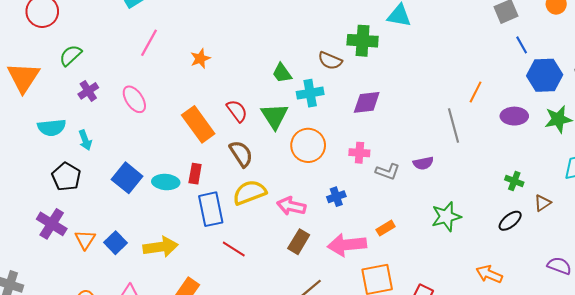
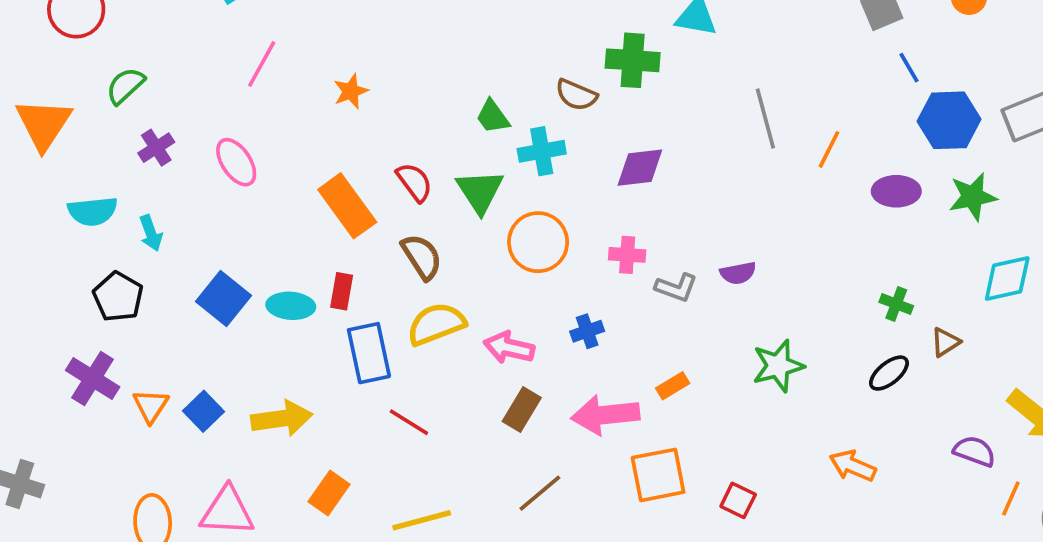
gray line: (454, 125) -> (765, 118), moved

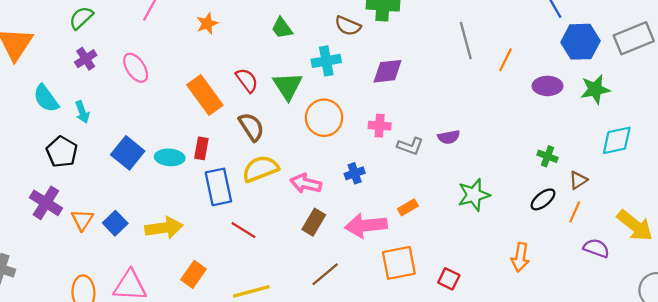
green semicircle: (125, 86) -> (81, 18), moved
green trapezoid: (493, 117) -> (282, 28), moved
cyan semicircle: (93, 211) -> (46, 98), turned 60
orange arrow: (853, 466) -> (520, 257), turned -104
orange line: (1011, 499) -> (575, 212), moved

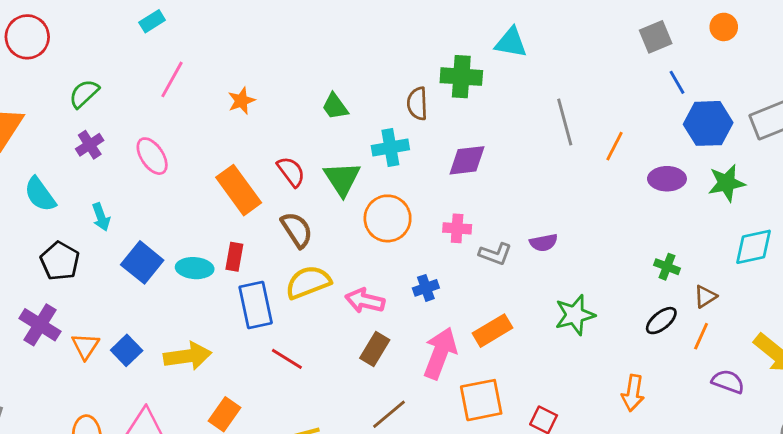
brown semicircle: (348, 26) -> (417, 104), turned 65
cyan arrow: (82, 112) -> (101, 217), moved
orange rectangle: (408, 207) -> (493, 331), size x1.5
pink arrow: (366, 226) -> (440, 353), turned 117

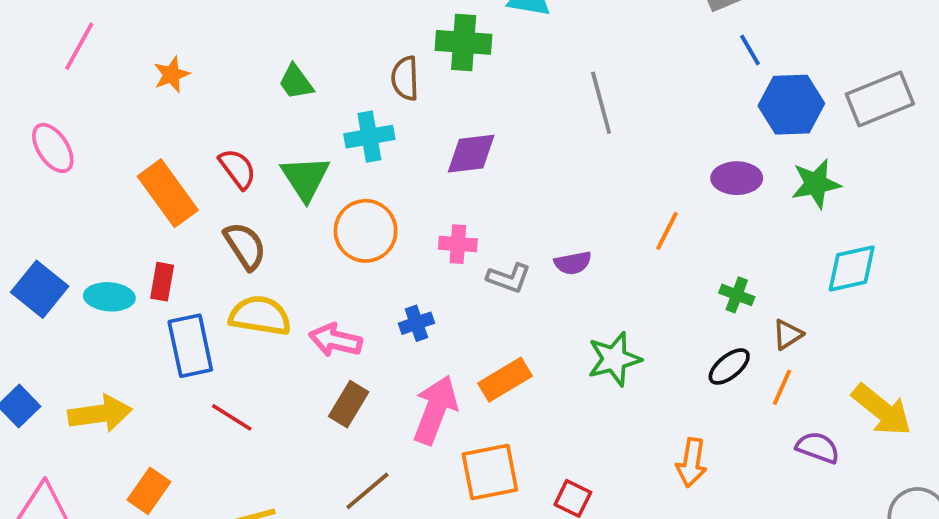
orange line: (615, 146) -> (667, 231), moved
yellow semicircle: (308, 282) -> (260, 316), turned 30

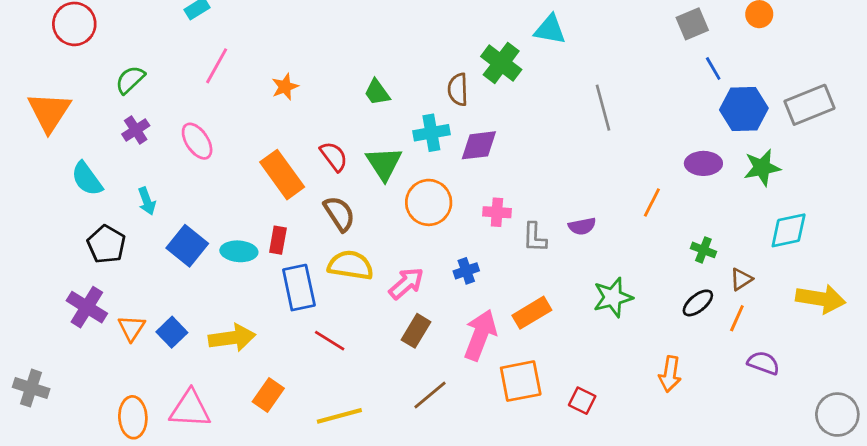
green cross: (464, 42) -> (501, 63), turned 33
purple diamond: (471, 154) -> (479, 145), moved
gray L-shape: (509, 278) -> (535, 237), turned 72
pink arrow: (335, 340) -> (406, 283), turned 126
yellow arrow: (882, 410) -> (821, 299), moved, turned -30

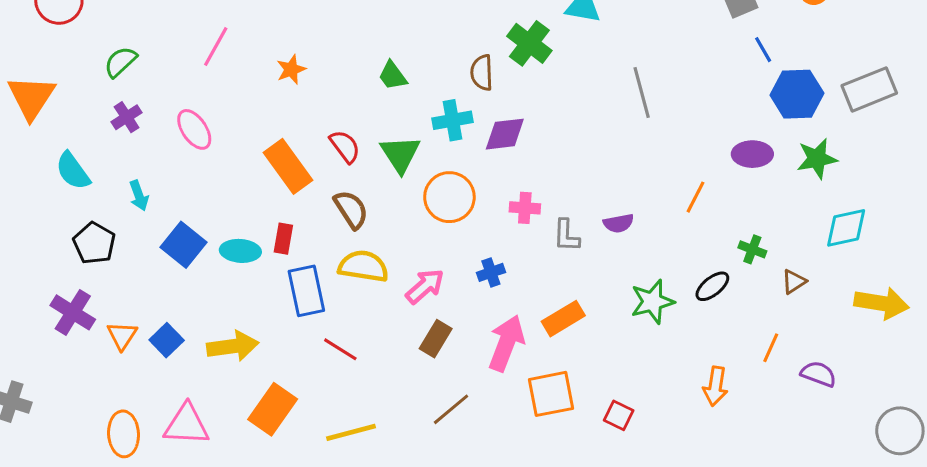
black ellipse: (698, 303) -> (712, 286), moved
orange line: (737, 318) -> (771, 348), moved
orange rectangle: (268, 395) -> (273, 409), size x1.4

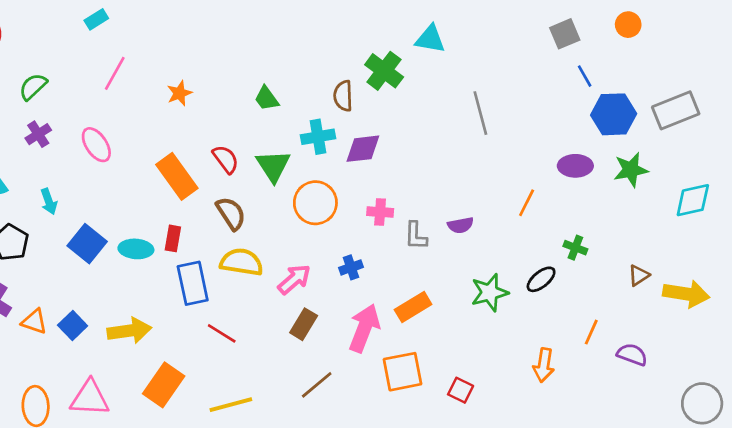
cyan diamond: (846, 228) -> (693, 200), moved
brown triangle: (794, 282) -> (639, 275), moved
orange triangle: (122, 335) -> (34, 322), turned -44

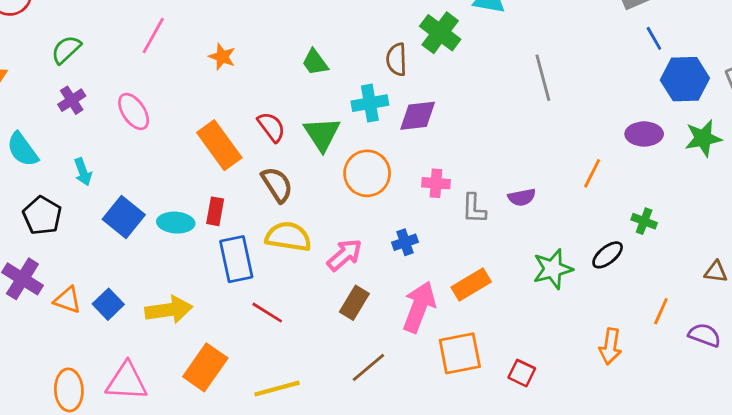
orange star: (179, 93) -> (222, 57), turned -30
brown triangle: (639, 275) -> (716, 272), moved, turned 40

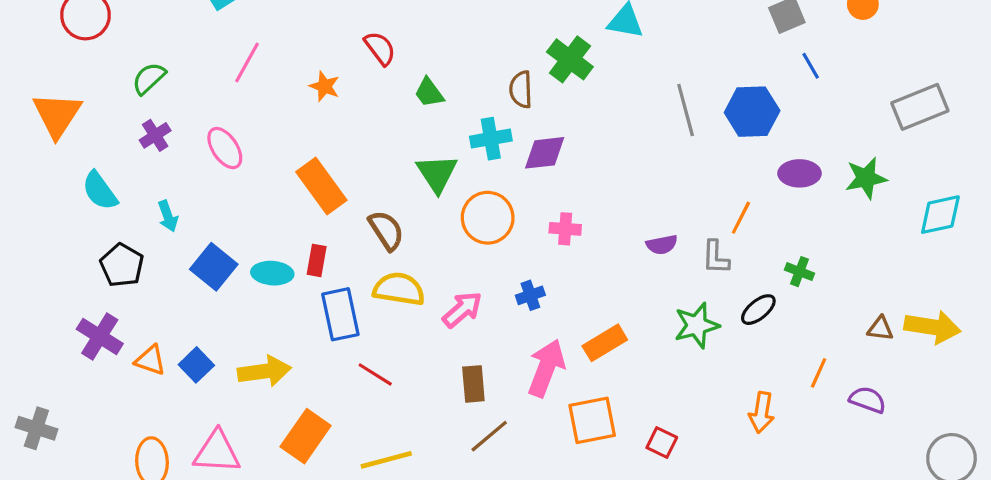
blue hexagon: (685, 79) -> (752, 112), moved
red semicircle: (271, 127) -> (380, 48), moved
gray L-shape: (474, 209) -> (716, 257), moved
brown rectangle: (354, 303) -> (473, 384), moved, turned -36

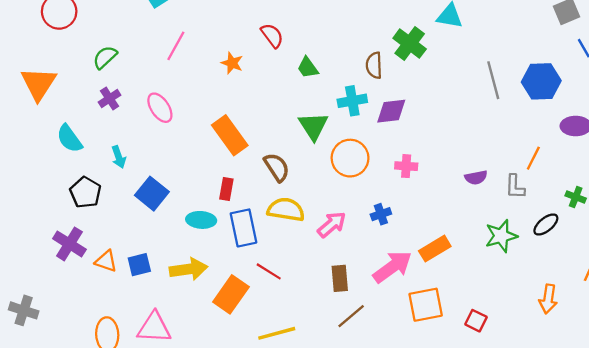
cyan ellipse: (272, 273) -> (201, 220), moved
blue square: (196, 365) -> (139, 265), turned 30
pink arrow: (546, 368) -> (392, 267), turned 33
orange rectangle: (306, 436) -> (231, 294), moved

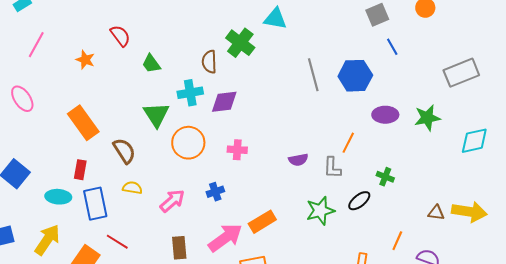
yellow semicircle: (286, 210) -> (132, 188), size x0.6
yellow arrow: (189, 269) -> (47, 240), turned -48

